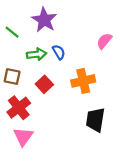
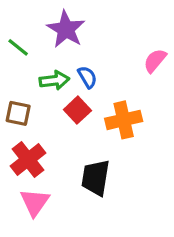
red square: (44, 84) -> (77, 110), moved
black trapezoid: (95, 120) -> (96, 178), moved

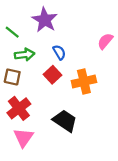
green arrow: (54, 80) -> (25, 55), moved
black trapezoid: (96, 178) -> (65, 121), turned 115

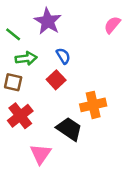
pink semicircle: (105, 41) -> (112, 25), moved
orange cross: (84, 81) -> (93, 105), moved
pink triangle: (23, 138) -> (41, 154), moved

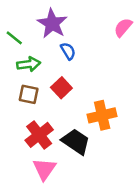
blue semicircle: (63, 56) -> (68, 51), moved
brown square: (13, 82) -> (29, 94), moved
red cross: (20, 116) -> (39, 135), moved

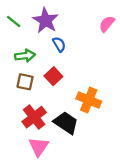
green line: (14, 38) -> (14, 22), moved
orange cross: (102, 115) -> (89, 100), turned 35

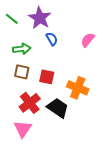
pink semicircle: (107, 24) -> (88, 40), moved
red square: (53, 76) -> (47, 77), moved, turned -35
pink triangle: (39, 147) -> (23, 129), moved

